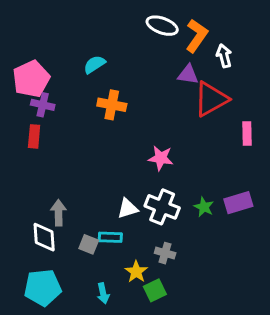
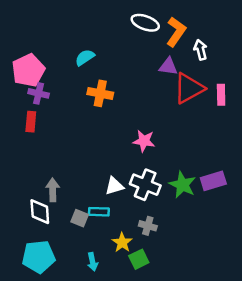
pink rectangle: (247, 134) -> (221, 95), moved
green star: (204, 207) -> (182, 185), size x1.5

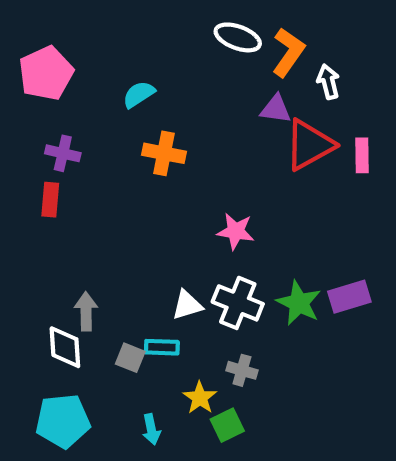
pink pentagon: (28, 70) -> (46, 73), moved

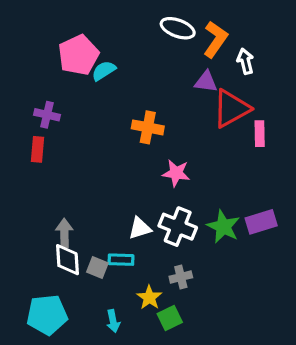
pink pentagon: (46, 73) -> (78, 55), moved
orange cross: (164, 153) -> (148, 127), moved
pink rectangle: (362, 155) -> (260, 134), moved
white diamond: (65, 347) -> (67, 260), moved
gray cross: (242, 370) -> (181, 277), turned -30

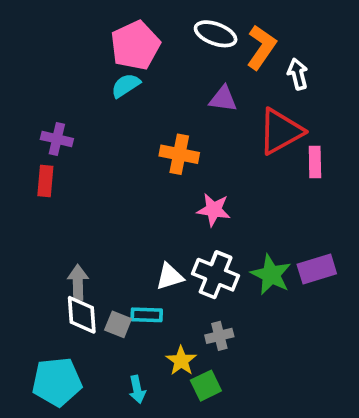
pink pentagon: (78, 55) -> (135, 45), moved
purple triangle: (206, 82) -> (223, 99), moved

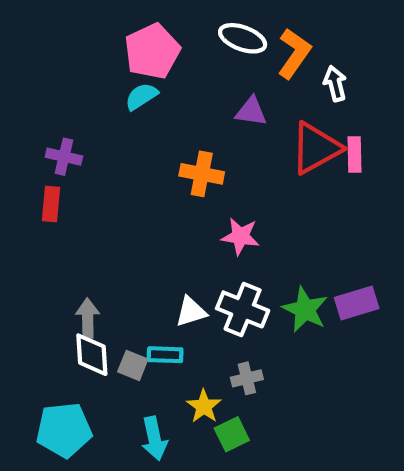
pink rectangle: (315, 162) -> (354, 155), moved
cyan arrow: (137, 389) -> (154, 439), size x1.4

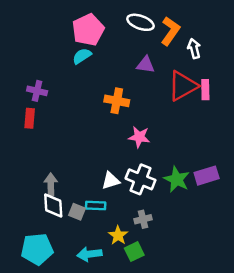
cyan arrow: (154, 439) -> (89, 254), turned 95

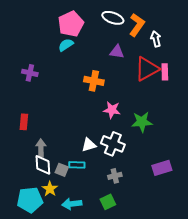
red rectangle: (30, 118) -> (24, 122), moved
purple rectangle: (207, 176) -> (162, 168), moved
green star: (177, 179) -> (142, 122), moved, turned -30
yellow star: (118, 235) -> (50, 189), moved

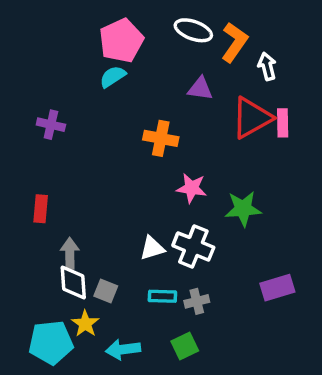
cyan rectangle: (77, 165) -> (162, 296), moved

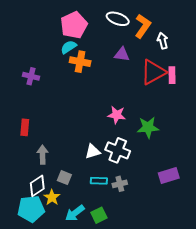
orange cross: (161, 138) -> (80, 62), moved
white diamond: (73, 282) -> (37, 186), moved, turned 60
green square: (185, 346) -> (99, 215), moved
cyan arrow: (123, 349) -> (75, 213), turned -30

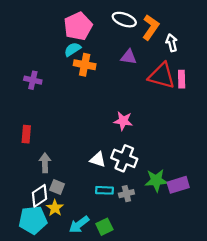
red triangle: (153, 72) -> (162, 76), turned 44
green star: (148, 127) -> (156, 180), moved
white triangle: (93, 151) -> (98, 159), turned 35
gray square: (64, 178) -> (57, 187), moved

